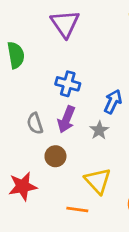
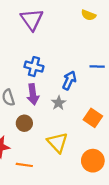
purple arrow: (66, 119) -> (33, 94), turned -30
orange line: (77, 210) -> (24, 165), moved

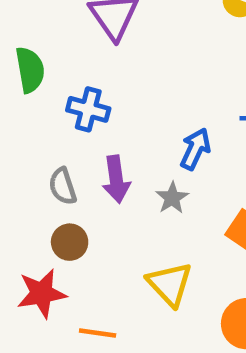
blue cross: (34, 67) -> (88, 109), moved
brown circle: (24, 123) -> (70, 242), moved

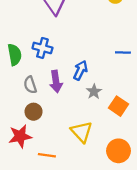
green semicircle: (30, 70) -> (15, 55), moved
blue arrow: (195, 149) -> (80, 70), moved
gray star: (172, 198) -> (94, 92), moved

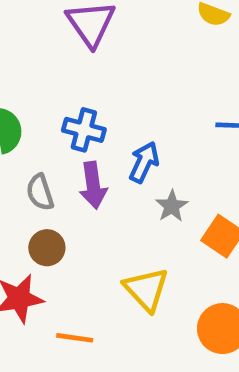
blue cross: (42, 48) -> (84, 130), moved

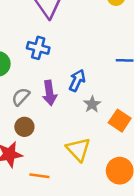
blue cross: (84, 130) -> (38, 48), moved
gray semicircle: (40, 192) -> (21, 97), turned 60

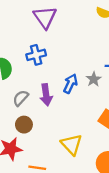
blue cross: (38, 48) -> (36, 55), turned -30
gray star: (92, 104) -> (94, 79), moved

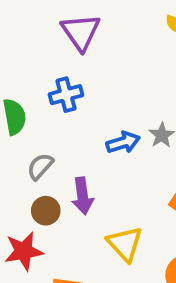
blue arrow: (70, 84) -> (123, 143), turned 48
purple arrow: (46, 95) -> (83, 196), moved

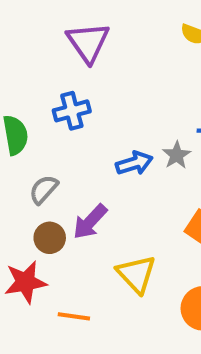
purple arrow: (83, 196) -> (90, 222), turned 51

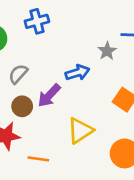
blue arrow: (134, 163) -> (77, 73), moved
yellow triangle: (136, 274) -> (80, 131), turned 40

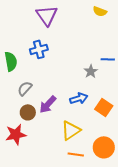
blue arrow: (77, 73) -> (79, 98), moved
orange line: (38, 159) -> (76, 154), moved

